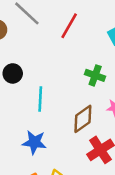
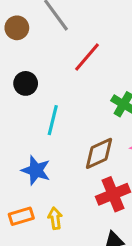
red line: (69, 26) -> (87, 57), moved

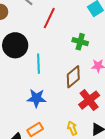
black circle: (26, 83) -> (15, 45), size x1.6
yellow arrow: (55, 218) -> (72, 128), moved

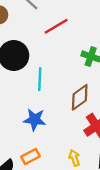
red line: (49, 18) -> (56, 26), turned 30

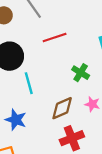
cyan line: (40, 79) -> (29, 83), turned -30

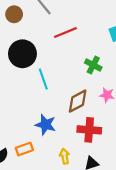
blue star: (16, 120) -> (45, 125), moved
red cross: (72, 138) -> (89, 130), turned 30

